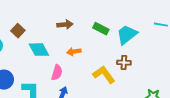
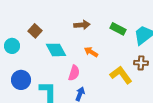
orange arrow: (74, 52) -> (91, 52), turned 40

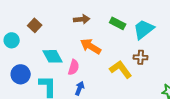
cyan diamond: (56, 50) -> (53, 56), moved
orange arrow: (91, 52) -> (91, 46), size x1.5

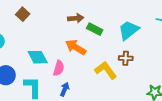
brown arrow: (82, 19) -> (76, 18), moved
green rectangle: (118, 23) -> (95, 29), moved
brown square: (35, 25) -> (23, 14), moved

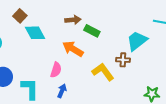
cyan trapezoid: (129, 30) -> (137, 41), moved
cyan diamond: (38, 57) -> (35, 33), moved

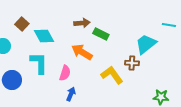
brown square: (20, 16) -> (22, 24), moved
cyan L-shape: (30, 89) -> (39, 63), moved

